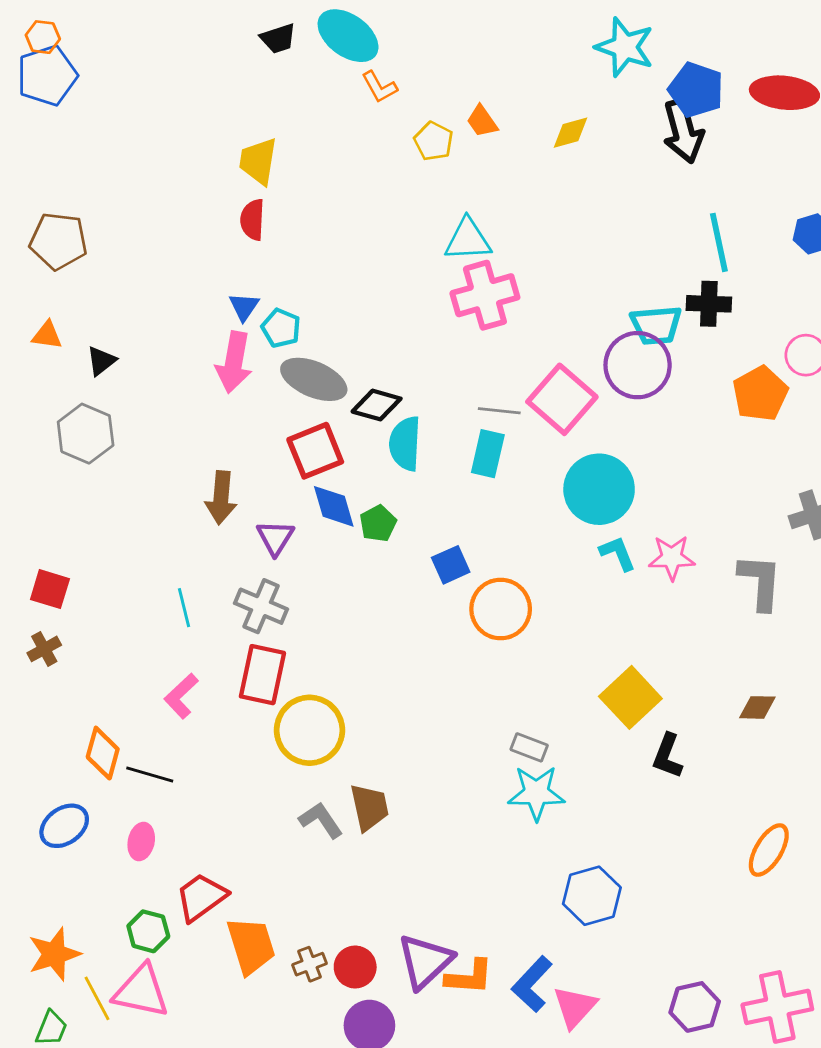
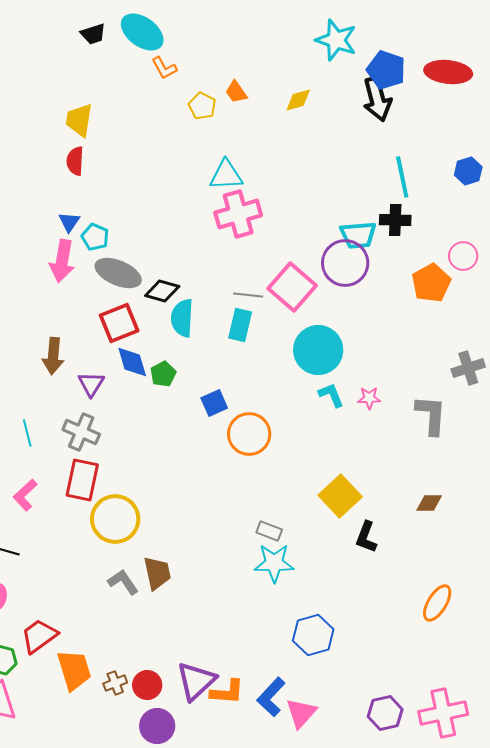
pink star: (672, 558) -> (369, 398), size x0.7

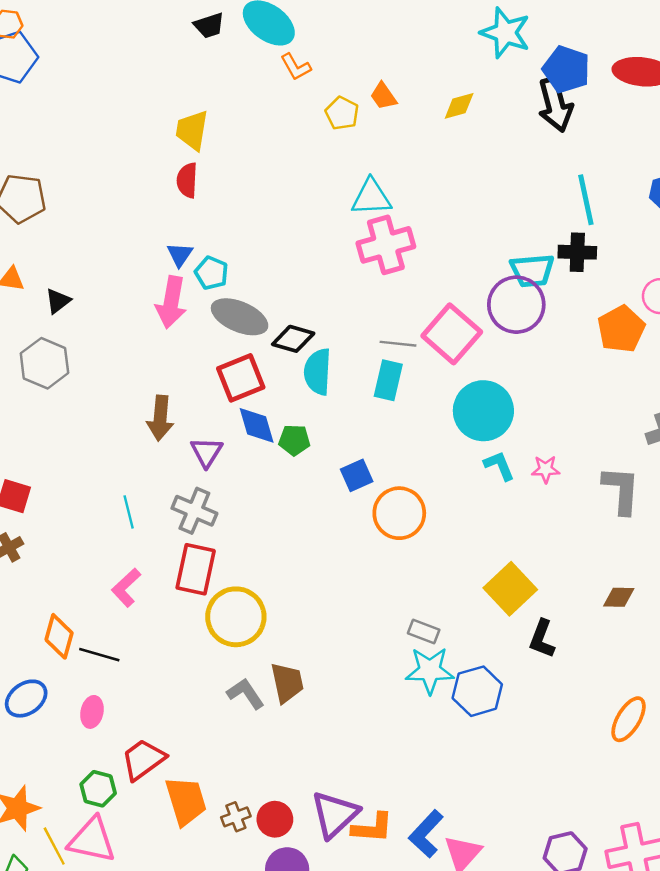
green pentagon: (163, 374) -> (294, 440), turned 30
blue hexagon: (313, 635) -> (477, 691), moved

